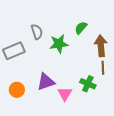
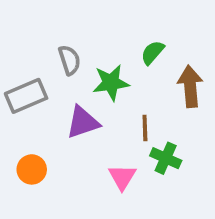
brown line: (103, 68) -> (145, 128), moved
purple triangle: (46, 82) -> (83, 122), moved

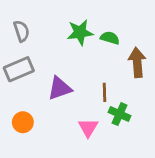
green semicircle: (152, 52) -> (110, 38), turned 66
gray semicircle: (69, 60) -> (21, 31), moved
green star: (111, 83) -> (80, 32), moved

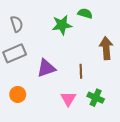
green semicircle: (110, 38) -> (85, 13), moved
green cross: (119, 114) -> (96, 98), moved

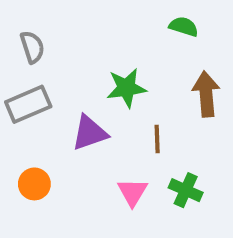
green semicircle: (85, 13) -> (184, 27), moved
green star: (62, 25) -> (126, 88), moved

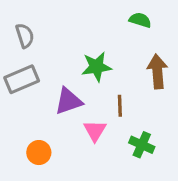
orange circle: (34, 184) -> (39, 153), moved
pink triangle: (133, 192) -> (95, 131), moved

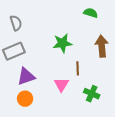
purple triangle: (68, 101) -> (26, 76), moved

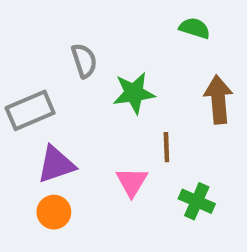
gray semicircle: (16, 23) -> (84, 61), moved

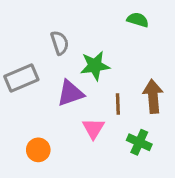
brown arrow: (218, 100) -> (153, 96), moved
purple triangle: (56, 164) -> (70, 93), moved

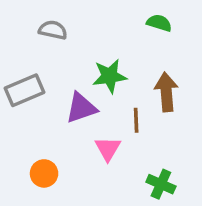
gray semicircle: (60, 43) -> (53, 30), moved, turned -60
brown arrow: (153, 96) -> (166, 92), moved
green cross: (139, 142) -> (161, 184), moved

